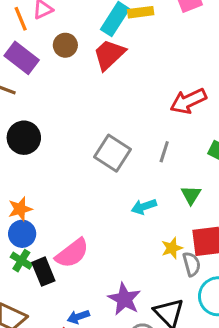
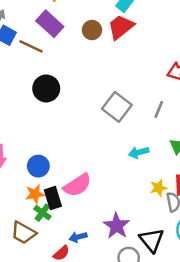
brown circle: (65, 45) -> (92, 30), moved
orange star: (20, 209) -> (35, 194), moved
green cross: (21, 261) -> (42, 213), moved

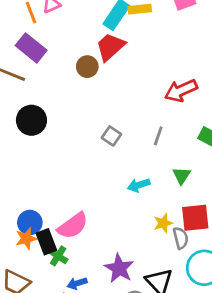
brown circle: (92, 30) -> (87, 67), moved
gray square: (117, 107) -> (111, 136), size x0.6
blue circle: (38, 166) -> (30, 223), moved
green cross: (42, 213) -> (58, 256), moved

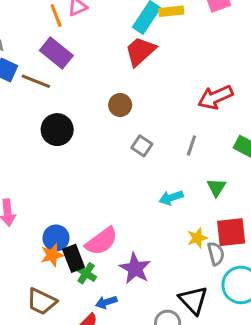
brown circle: (87, 67) -> (120, 105), moved
purple star: (119, 268) -> (135, 268), moved

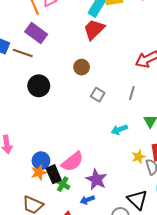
blue arrow: (106, 302) -> (87, 200), moved

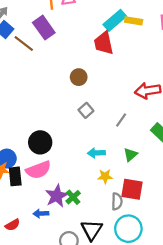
red trapezoid: (94, 29) -> (104, 43), turned -75
black circle: (39, 86) -> (40, 142), moved
yellow star: (138, 157) -> (105, 176), moved
green cross: (63, 184) -> (73, 197), moved

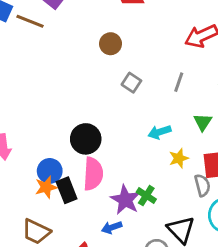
pink semicircle: (38, 170) -> (93, 174), turned -50

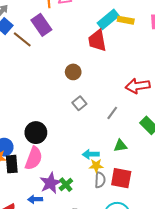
green triangle: (203, 122) -> (120, 146), turned 32
cyan arrow: (159, 132) -> (91, 154), moved
gray semicircle: (202, 185) -> (100, 180), moved

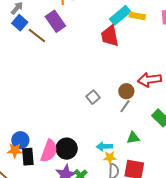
brown circle: (73, 72) -> (126, 91), moved
black circle: (36, 133) -> (67, 149), moved

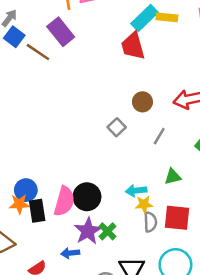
brown circle: (126, 91) -> (142, 102), moved

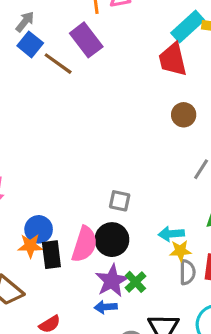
brown circle: (142, 102) -> (184, 115), moved
gray square: (117, 127) -> (120, 201), moved, turned -36
blue arrow: (70, 253) -> (106, 307), moved

